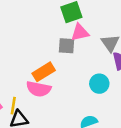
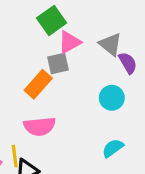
orange rectangle: (44, 72) -> (38, 84), moved

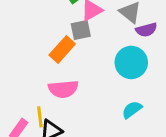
purple semicircle: (128, 63) -> (146, 30), turned 105
cyan circle: (112, 98) -> (131, 62), size x1.4

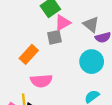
orange rectangle: (62, 49) -> (29, 54), moved

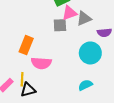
gray triangle: (91, 24) -> (84, 18), moved, turned 49
orange rectangle: (29, 54) -> (26, 45), moved, turned -30

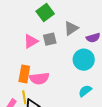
pink triangle: (70, 13) -> (31, 41), moved
orange rectangle: (26, 45) -> (24, 74), moved

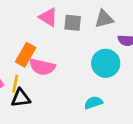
pink triangle: (31, 41) -> (48, 17), turned 42

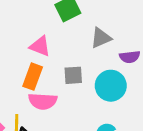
gray square: (73, 23) -> (73, 75), moved
orange rectangle: (26, 55) -> (33, 77), moved

